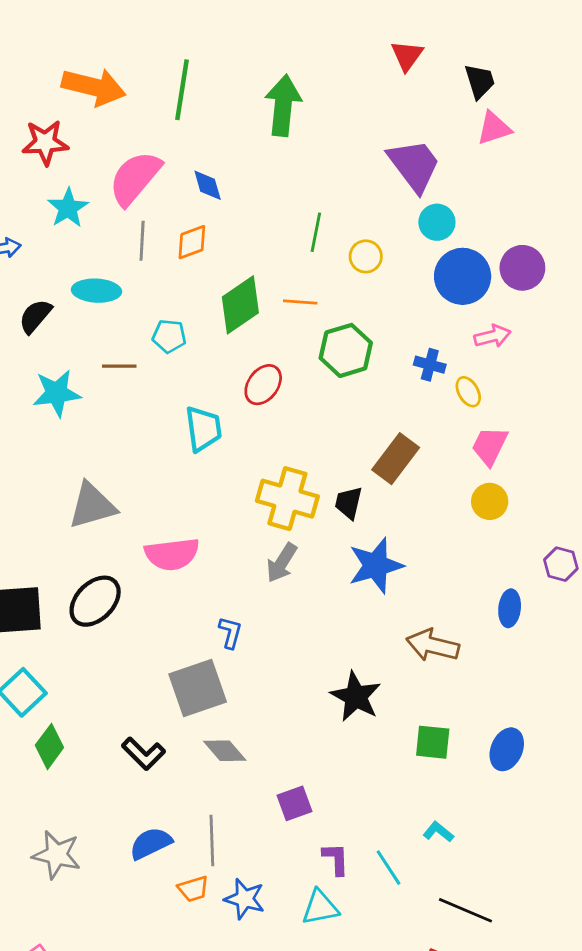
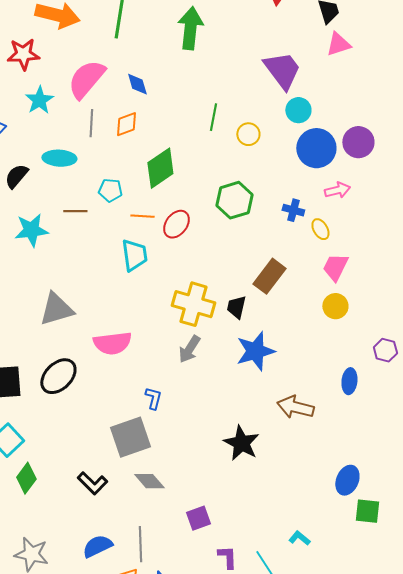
orange line: (300, 302) -> (142, 216), moved
green square: (433, 742) -> (367, 511), moved

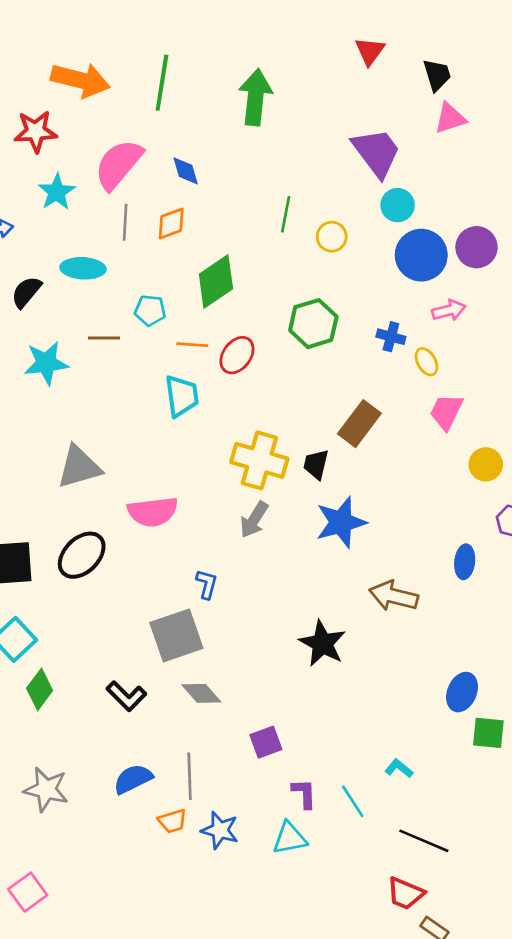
yellow circle: (335, 306) -> (486, 464), moved

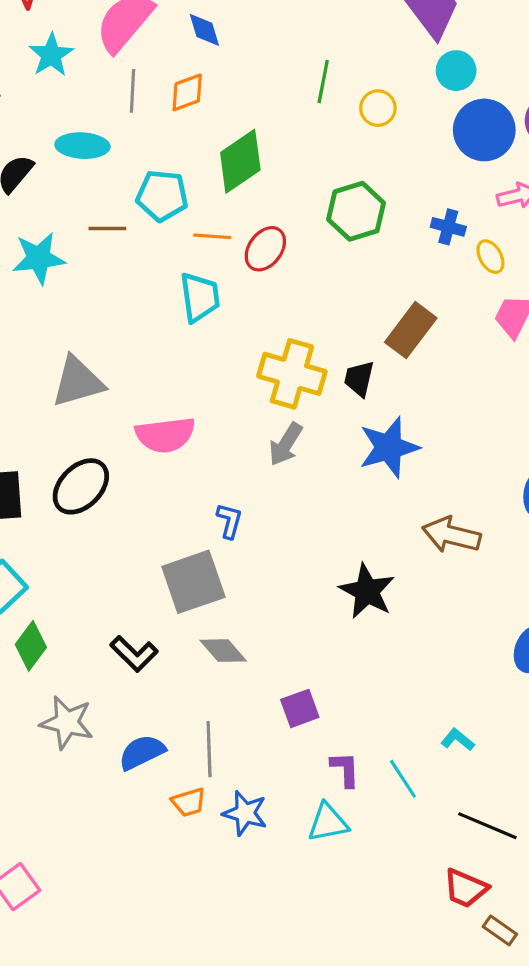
cyan pentagon: (150, 310) -> (162, 196), size x1.4
gray star: (46, 789) -> (67, 722), moved

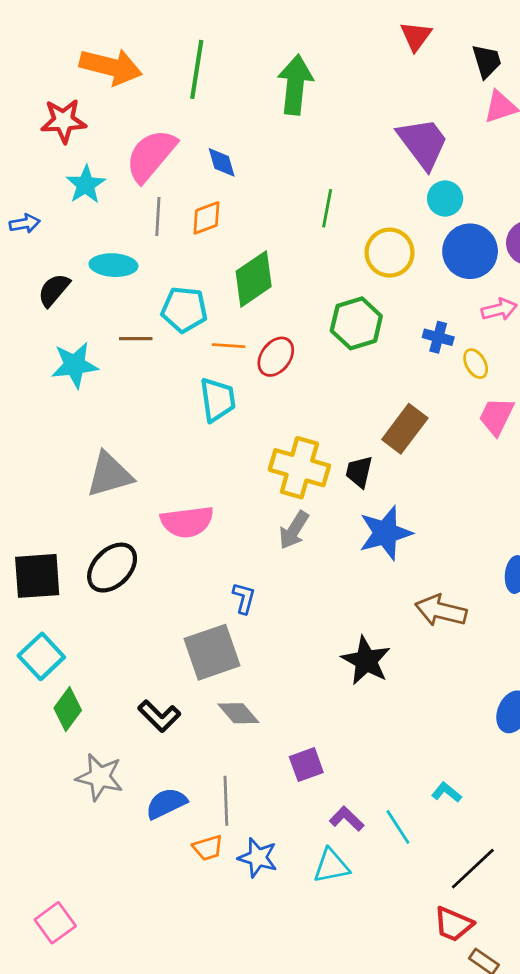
yellow circle: (378, 108) -> (390, 253), moved, size x1.5
purple L-shape: (345, 769) -> (347, 819), turned -44
black line: (487, 826) -> (473, 869), turned -66

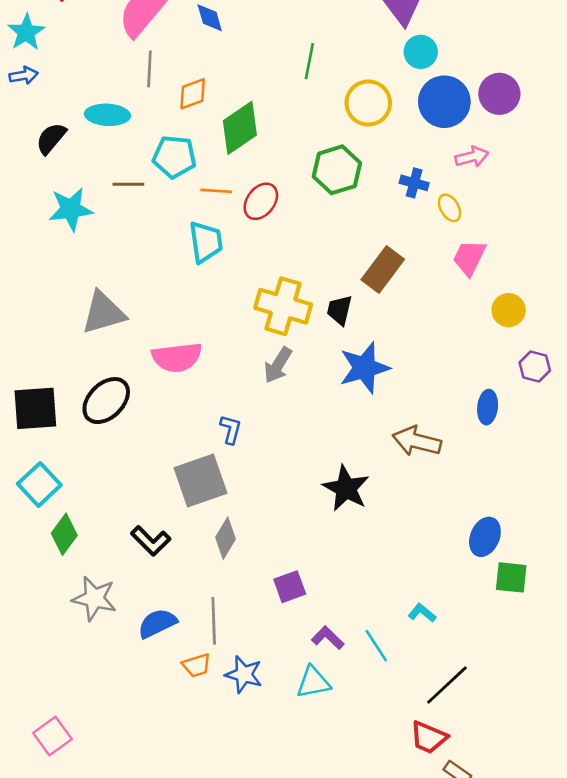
cyan star: (86, 185) -> (26, 32), moved
orange diamond: (206, 218) -> (193, 94), moved
gray diamond: (238, 713) -> (225, 538), turned 72

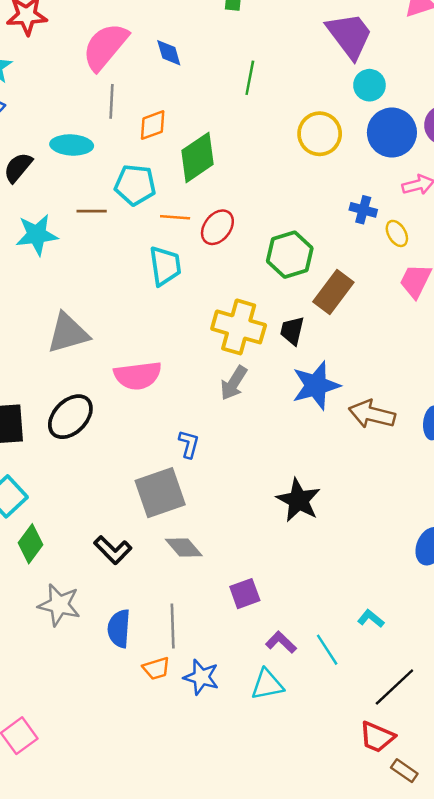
green line: (309, 61) -> (250, 78), moved
green hexagon: (337, 170) -> (290, 255), moved
brown arrow: (417, 441) -> (372, 414), moved
gray diamond: (225, 538) -> (184, 548), turned -72
blue semicircle: (157, 623) -> (119, 629), turned -60

